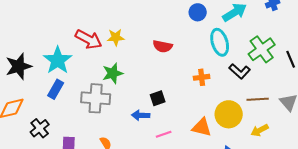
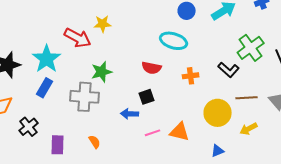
yellow star: (116, 37) -> (103, 24), moved
cyan ellipse: (220, 42) -> (174, 41), moved, turned -56
red semicircle: (163, 46) -> (152, 68), moved
orange triangle: (202, 127) -> (180, 132), moved

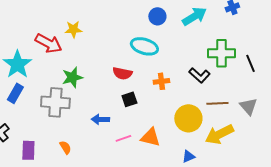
green cross: (251, 48) -> (221, 53), turned 36
black square: (147, 97) -> (129, 99), moved
yellow arrow: (249, 129) -> (219, 134), size x1.6

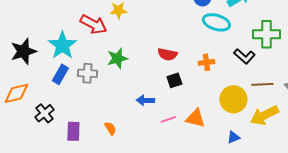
cyan ellipse: (144, 46) -> (216, 22), moved
gray cross: (55, 102) -> (87, 73), moved, size x0.7

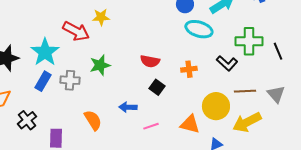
black square: (174, 80) -> (157, 87), turned -35
orange triangle: (195, 118) -> (190, 124), moved
orange semicircle: (110, 128) -> (93, 120), moved, size x1.5

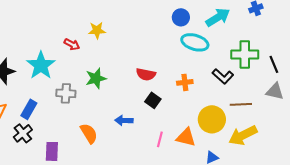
red arrow: (76, 31) -> (72, 44), size x0.6
blue rectangle: (43, 81) -> (29, 109), moved
gray triangle: (276, 94) -> (275, 91), moved, turned -36
pink line: (151, 126) -> (160, 139), moved, turned -56

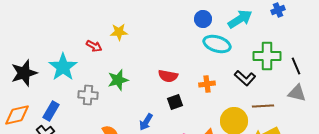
black square: (153, 100) -> (175, 102), turned 35
blue arrow: (124, 120) -> (146, 122), turned -60

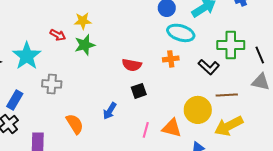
green star: (118, 80) -> (85, 45), moved
orange cross: (207, 84) -> (171, 59), moved

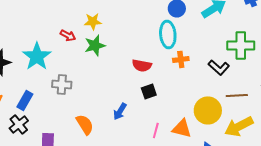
cyan ellipse: (181, 33) -> (168, 34), moved, turned 68

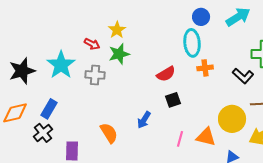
yellow star: (93, 21) -> (117, 30), turned -30
red semicircle: (142, 65) -> (166, 74), turned -42
gray cross: (62, 84) -> (95, 75), moved

